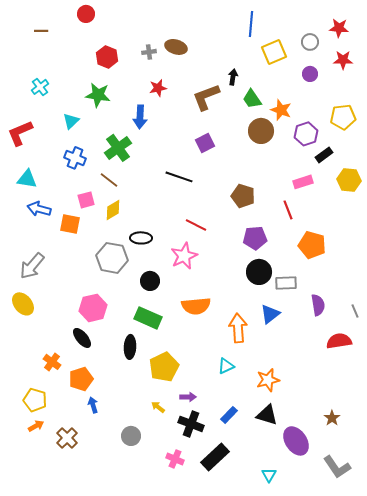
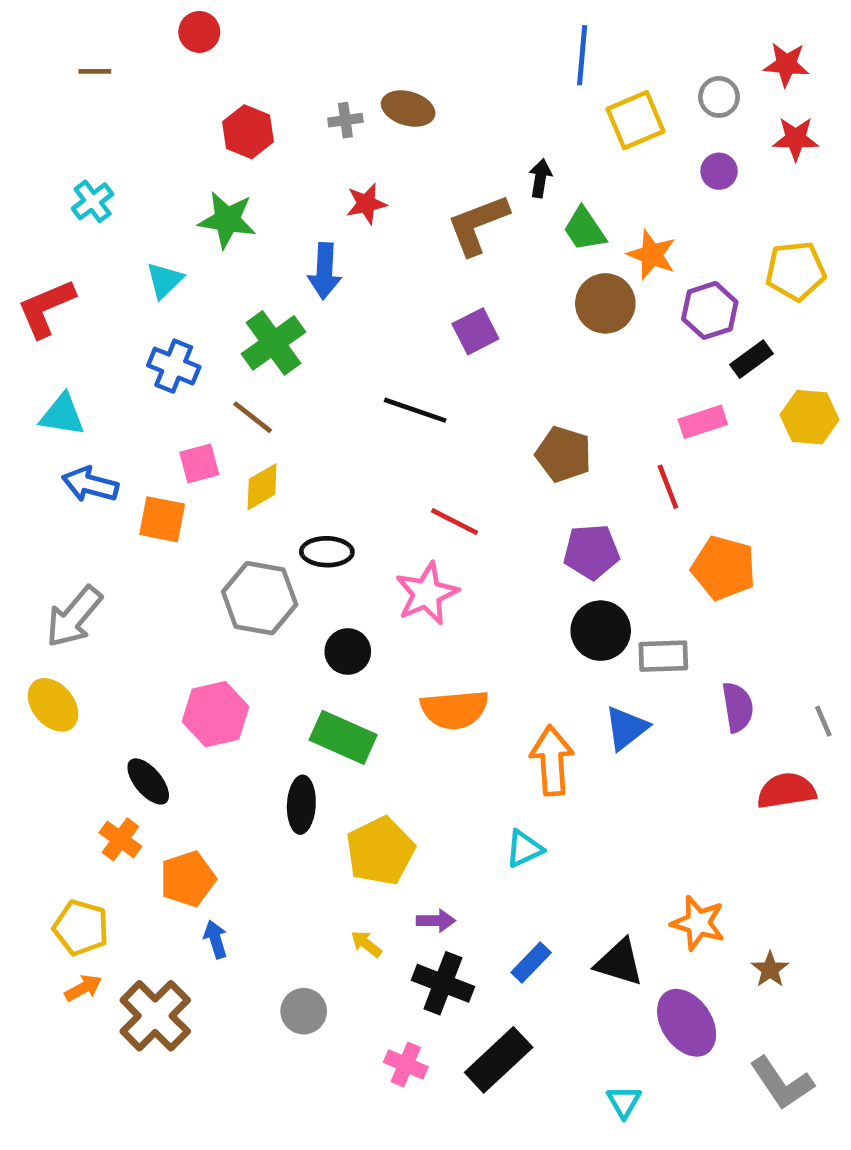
black ellipse: (82, 338) -> (148, 781), moved
orange star: (268, 380) -> (698, 923), moved, turned 30
brown cross: (67, 438) -> (155, 1016), size x1.4

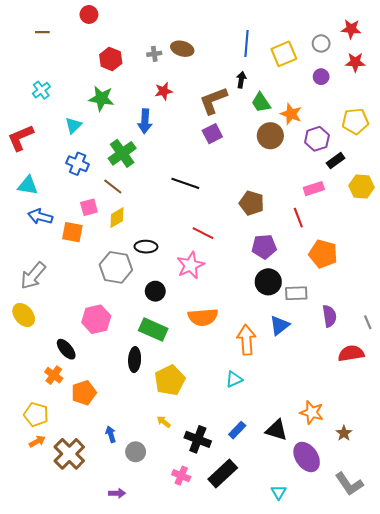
blue line: (582, 55) -> (246, 43), moved
purple square: (475, 331) -> (212, 134), moved
purple arrow: (436, 921) -> (117, 493), moved
blue arrow: (216, 939) -> (111, 434), moved

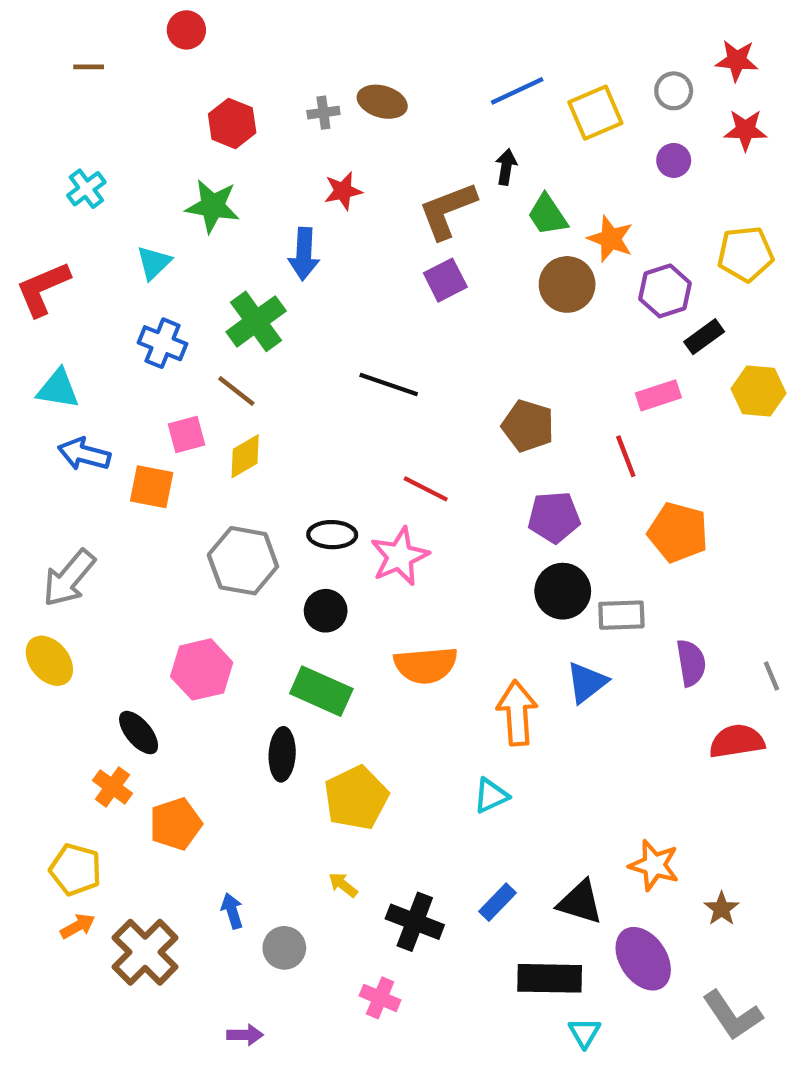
blue line: (246, 43) -> (517, 91), turned 60
black ellipse: (146, 247) -> (332, 535), moved
black rectangle: (223, 474) -> (550, 978), moved, turned 44

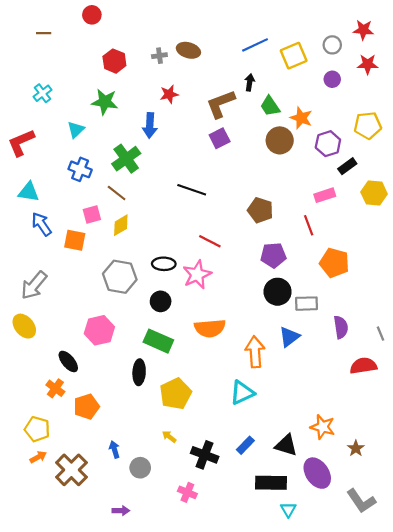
blue arrow: (84, 454) -> (41, 224), turned 40
cyan triangle: (491, 796) -> (242, 393), size x1.4

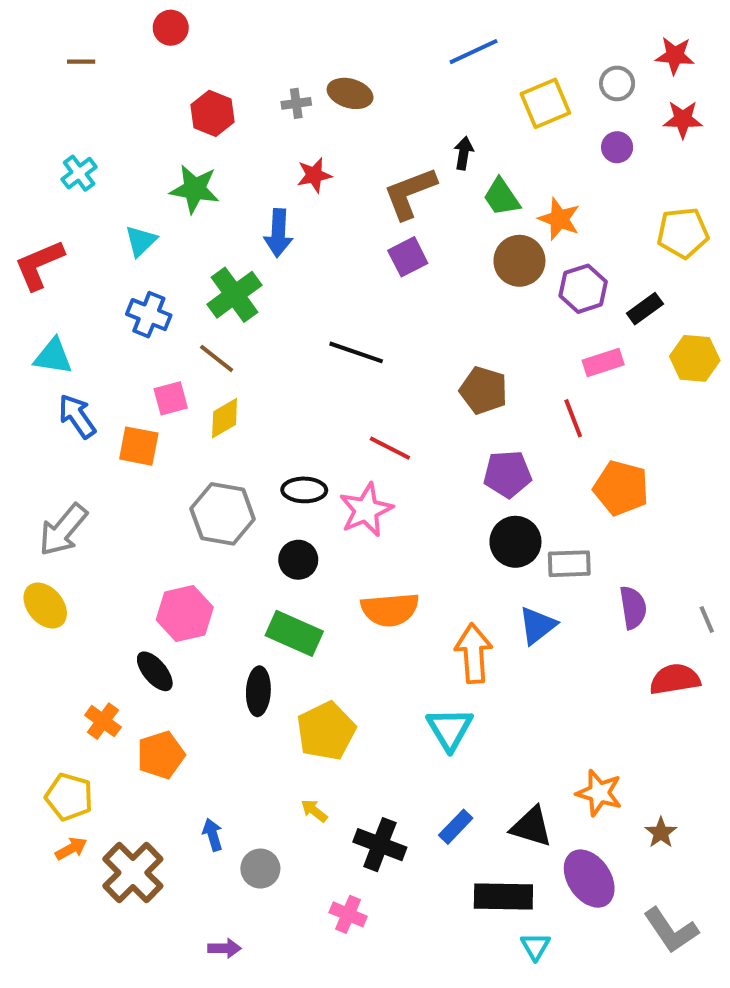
blue line: (255, 45) -> (474, 52), moved
purple hexagon: (328, 144) -> (583, 289), moved
black ellipse: (68, 361) -> (155, 671), moved
cyan triangle: (242, 393) -> (450, 729), turned -36

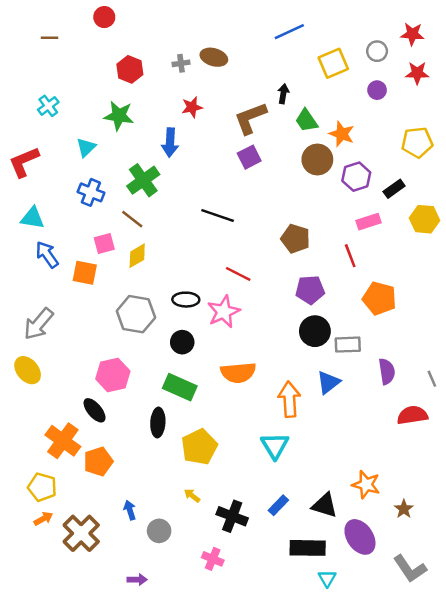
orange cross: (103, 721) -> (63, 441), size x1.6

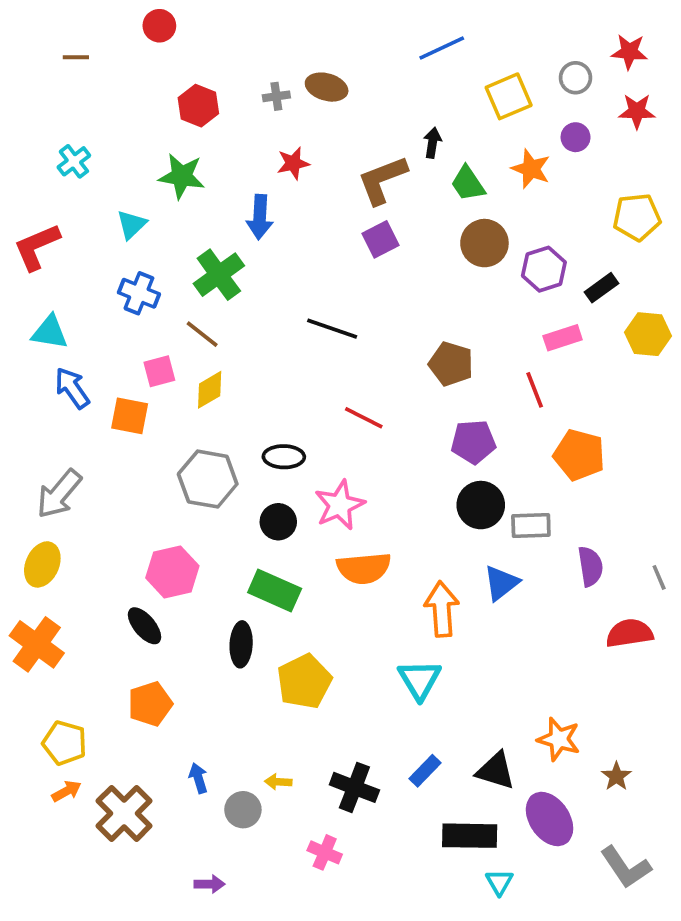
orange star: (342, 134) -> (531, 169), moved
pink star: (224, 312) -> (340, 505), moved
yellow ellipse: (28, 370) -> (42, 564), turned 64
orange cross: (63, 441) -> (37, 644), moved
yellow arrow: (192, 496) -> (278, 782), moved, turned -35

